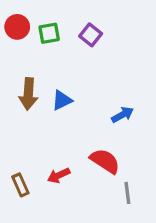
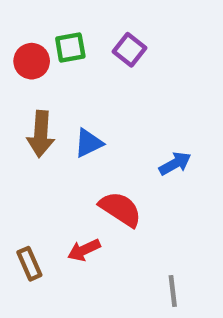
red circle: (17, 27) -> (32, 61), moved
red semicircle: (105, 161) -> (120, 209), moved
gray line: (127, 193) -> (173, 291), moved

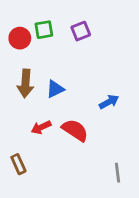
purple square: (129, 50) -> (81, 31), turned 30
red arrow: (84, 250) -> (41, 127), moved
gray line: (173, 291) -> (117, 173), moved

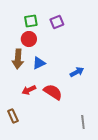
red circle: (20, 38) -> (29, 39), moved

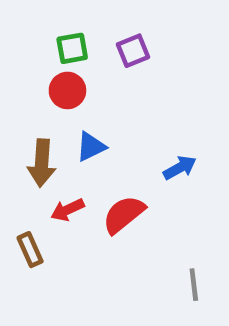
brown arrow: (18, 59) -> (42, 163), moved
red semicircle: (53, 92) -> (124, 214), turned -72
brown rectangle: (13, 116) -> (30, 250), moved

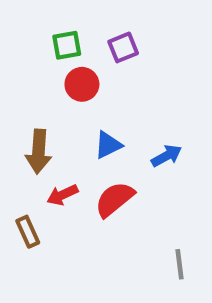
red circle: (67, 90) -> (82, 84), moved
blue triangle: (91, 147) -> (108, 145), moved

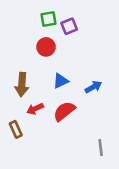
green square: (67, 45) -> (48, 19), moved

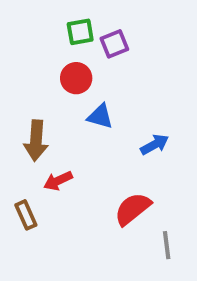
blue triangle: (61, 81) -> (100, 116), moved, turned 42
red semicircle: (64, 111) -> (132, 209), moved

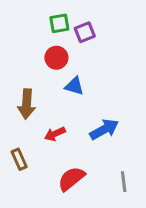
blue arrow: (155, 145) -> (104, 129), moved, size x1.4
red arrow: (58, 181) -> (55, 134), moved
red semicircle: (132, 209) -> (71, 179), moved

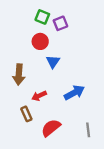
green square: (59, 23) -> (42, 17), turned 32
blue triangle: (74, 86) -> (53, 62), turned 48
brown rectangle: (19, 159) -> (26, 114), moved

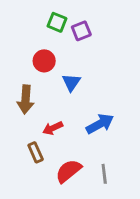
red circle: (40, 41) -> (44, 61), moved
gray line: (88, 130) -> (104, 174), moved

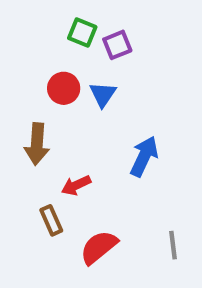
blue triangle: (71, 82) -> (103, 94), moved
blue arrow: (100, 124) -> (144, 156), moved, turned -36
gray line: (104, 174) -> (173, 245), moved

